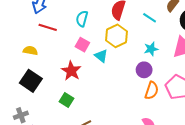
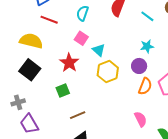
yellow hexagon: (117, 36) -> (108, 72), moved
yellow semicircle: (30, 51) -> (31, 41), size x1.6
green square: (66, 100) -> (63, 90), turned 32

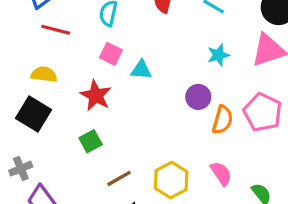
yellow semicircle: (31, 41) -> (44, 74), moved, size x0.7
cyan triangle: (99, 50) -> (141, 70), turned -32
purple circle: (139, 66) -> (198, 97), moved
yellow hexagon: (108, 72) -> (171, 180), moved

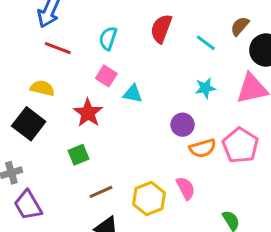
orange semicircle: (222, 120) -> (203, 148), turned 52
pink semicircle: (221, 173) -> (186, 188), moved

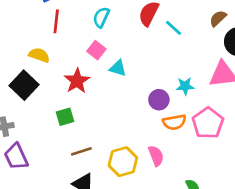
cyan line: (206, 43) -> (174, 28), moved
red line: (58, 48) -> (56, 21), turned 70
cyan star: (205, 88) -> (185, 86), moved

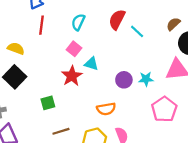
yellow semicircle: (39, 55) -> (16, 48), moved
red star: (77, 81) -> (72, 76), moved
purple circle: (159, 100) -> (124, 80), moved
orange semicircle: (174, 122) -> (106, 109), moved

